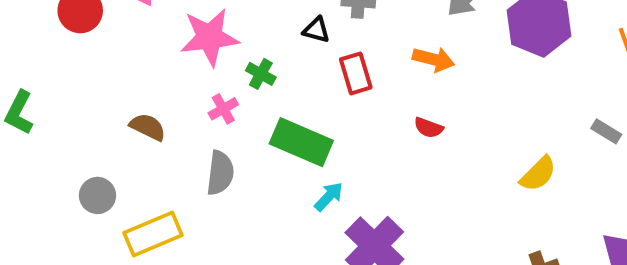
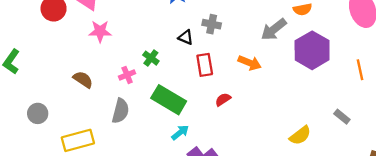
pink star: (209, 37) -> (100, 31), moved, size x0.7
red semicircle: (429, 128) -> (223, 99), moved, turned 119
gray circle: (97, 195) -> (38, 113), moved

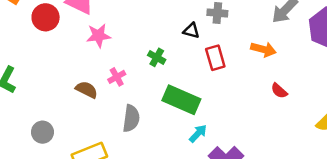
pink cross: (127, 75) -> (117, 77), moved
red semicircle: (223, 99) -> (279, 91), moved, turned -98

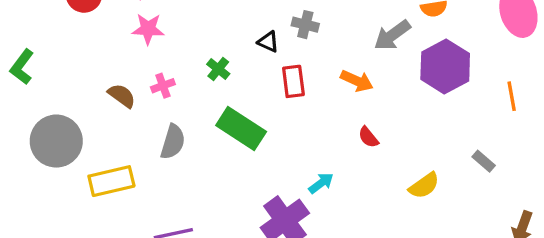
gray circle: (42, 132) -> (56, 141), size x1.8
cyan arrow: (198, 134) -> (321, 183), moved

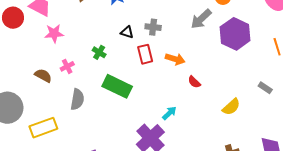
gray cross: (305, 25) -> (153, 27), moved
orange arrow: (357, 81) -> (175, 59), moved

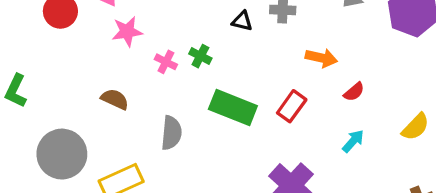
red rectangle: (145, 54) -> (292, 106), moved, turned 54
pink cross: (67, 66) -> (166, 62), moved, turned -32
red semicircle: (194, 82) -> (354, 92), turned -80
cyan arrow: (169, 113) -> (353, 141), moved

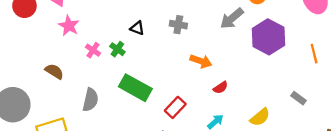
black triangle: (242, 21) -> (137, 28), moved
pink star: (127, 31) -> (69, 26), turned 30
red rectangle: (292, 106) -> (175, 107), moved

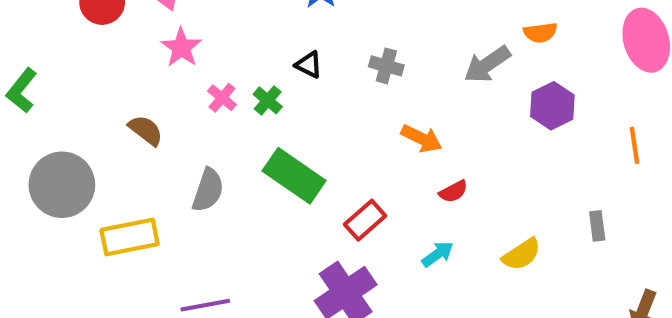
purple hexagon: (268, 37) -> (552, 106), size x0.7
gray rectangle: (299, 98) -> (597, 226), turned 40

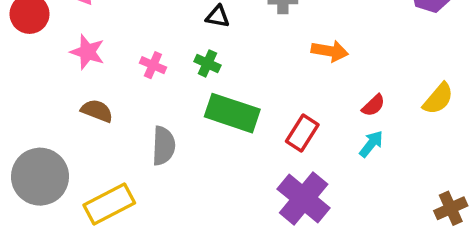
pink star: (181, 48) -> (87, 52), moved
green cross: (268, 100) -> (207, 63), moved
red semicircle: (453, 191) -> (373, 105), moved
yellow semicircle: (521, 254) -> (438, 99), moved

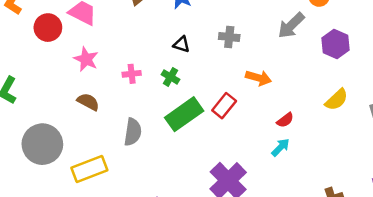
pink cross: (153, 65) -> (132, 74), turned -36
yellow semicircle: (438, 99) -> (337, 100), moved
green rectangle: (232, 113) -> (184, 114), turned -60
red rectangle: (302, 133) -> (224, 106), moved

